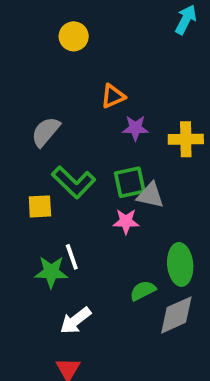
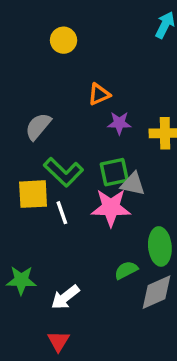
yellow square: (40, 206) -> (33, 194), size x1.4
pink star: (126, 221) -> (111, 208), size x1.6
white line: (72, 257) -> (62, 213), moved
green star: (51, 272) -> (21, 280), moved

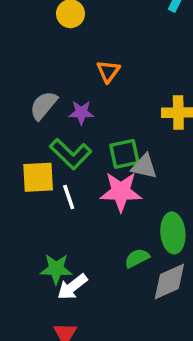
orange triangle: (99, 94) -> (108, 71), turned -30
purple star: (119, 123) -> (81, 113), moved
green star: (21, 280) -> (56, 269), moved

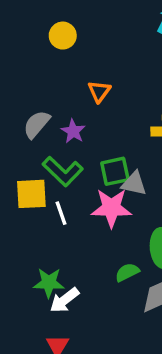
purple star: (81, 113) -> (73, 131), turned 30

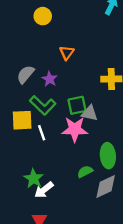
green star: (49, 283) -> (34, 178), turned 30

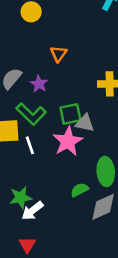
pink star: (75, 129) -> (68, 141), turned -30
green star: (34, 178) -> (21, 198), turned 30

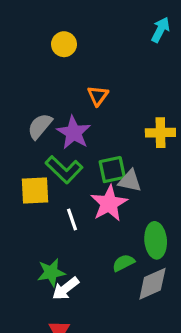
purple star: (39, 84) -> (74, 133), size x1.5
white line: (30, 145) -> (72, 219), moved

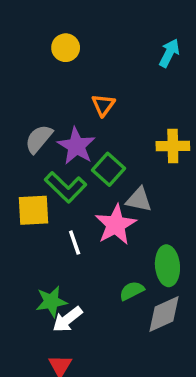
cyan arrow: (160, 30) -> (169, 53), moved
green square: (112, 170) -> (108, 169), moved, turned -36

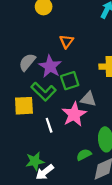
green square: (108, 169) -> (70, 81), turned 30

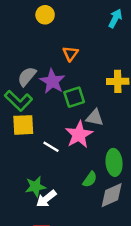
green L-shape: (44, 92) -> (18, 101), moved
white line: (49, 125) -> (51, 147), turned -40
green semicircle: (84, 155) -> (90, 179), turned 152

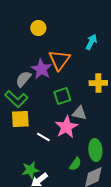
cyan arrow: (115, 18) -> (91, 42), moved
orange triangle: (70, 53) -> (59, 60), size x1.6
purple star: (52, 81) -> (41, 69), moved

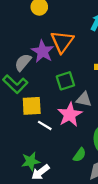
yellow square: (20, 119) -> (32, 106), moved

